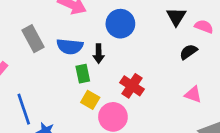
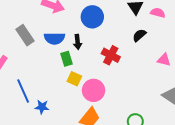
black semicircle: (188, 52) -> (139, 35), moved
red cross: (132, 86) -> (111, 55), moved
pink triangle: (193, 94) -> (164, 60), moved

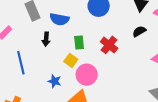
black arrow: (77, 42) -> (46, 39), moved
green rectangle: (67, 59) -> (79, 43), moved
blue star: (42, 107) -> (55, 81), moved

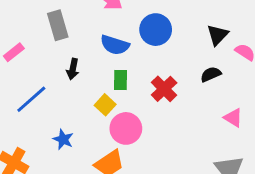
blue semicircle: (59, 19) -> (115, 45), moved
blue line: (21, 63) -> (31, 99), turned 55
blue star: (55, 81) -> (63, 139), moved

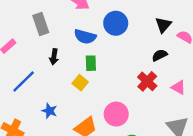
red cross: (164, 89) -> (147, 81), moved
pink circle: (126, 128) -> (116, 114), moved

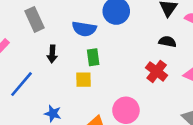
black semicircle: (160, 55) -> (167, 42), turned 42
yellow square: (80, 83) -> (83, 80), turned -35

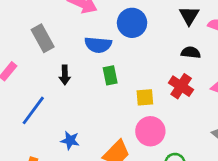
yellow square: (83, 80) -> (145, 97), moved

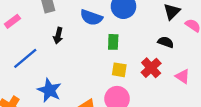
green rectangle: (110, 75) -> (113, 42), moved
blue star: (70, 140) -> (49, 90), size x1.5

